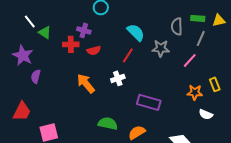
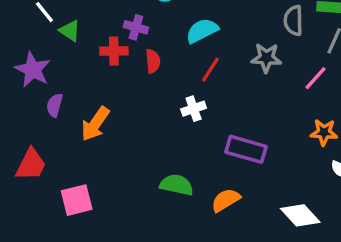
cyan semicircle: (136, 32) -> (202, 31), moved, turned -72
red semicircle: (94, 50) -> (153, 61), turned -80
orange arrow: (86, 83) -> (95, 124), moved, turned -105

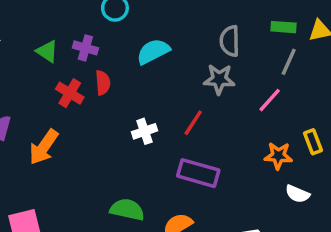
gray semicircle: (293, 21) -> (230, 41), moved
green triangle: (70, 31) -> (47, 51), moved
red cross: (114, 51) -> (70, 93), moved, turned 32
red line: (210, 70) -> (193, 123), moved

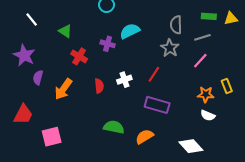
purple cross: (85, 48) -> (108, 44), moved
gray line: (289, 62) -> (202, 37), moved, turned 49
gray star: (219, 79) -> (170, 48), turned 30
red semicircle: (103, 83) -> (99, 86), moved
white semicircle: (297, 194) -> (208, 115), moved

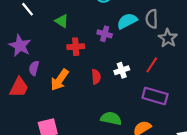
gray semicircle: (176, 25) -> (152, 19), moved
red cross: (79, 56) -> (76, 47), turned -35
red trapezoid: (23, 114) -> (19, 87), moved

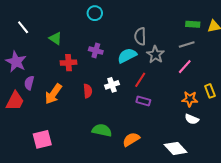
cyan semicircle: (127, 21) -> (127, 56), moved
purple rectangle: (155, 96) -> (143, 101), moved, size x0.6

